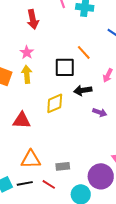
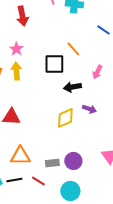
yellow diamond: (55, 103) -> (65, 118), moved
purple circle: (101, 176) -> (73, 161), moved, size x0.7

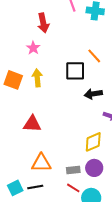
pink star: (16, 49) -> (33, 48), moved
yellow diamond: (65, 118) -> (93, 142), moved
red line: (38, 181) -> (73, 188), moved

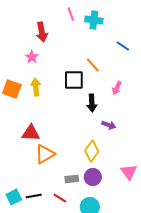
black arrow: (93, 94) -> (92, 103), turned -84
yellow diamond: (93, 142) -> (92, 151), turned -30
orange triangle: (41, 163) -> (45, 154), moved, turned -30
red line: (73, 188) -> (60, 198), moved

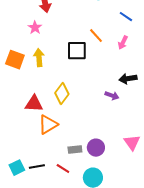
pink arrow: (117, 88) -> (123, 43), moved
black arrow: (92, 103) -> (128, 79), moved, turned 84
yellow diamond: (92, 151) -> (62, 94), moved

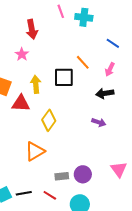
yellow arrow: (39, 58) -> (36, 84), moved
black arrow: (128, 79) -> (105, 93), moved
red triangle: (34, 104) -> (21, 103), moved

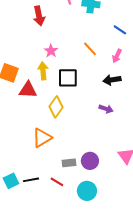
pink star: (22, 54) -> (51, 51), moved
black square: (64, 77) -> (68, 78), moved

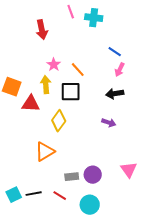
blue line: (120, 30) -> (115, 52), moved
orange line: (90, 49) -> (78, 70), moved

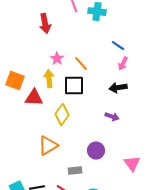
purple circle: (93, 175) -> (96, 151), moved

